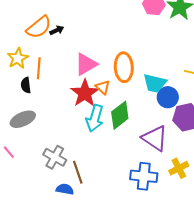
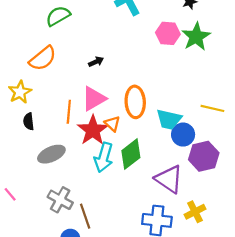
black arrow: (57, 30) -> (96, 62), moved
orange line: (39, 68) -> (69, 112), moved
gray ellipse: (23, 119) -> (51, 154), moved

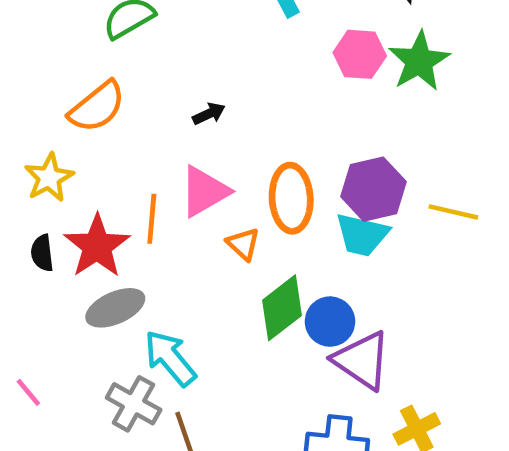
black semicircle: (29, 121) -> (42, 253), moved
red star: (93, 130) -> (97, 246), moved
blue circle: (183, 135) -> (330, 322), moved
purple hexagon: (204, 156) -> (373, 189), moved
cyan arrow: (104, 157) -> (170, 358), moved, turned 124

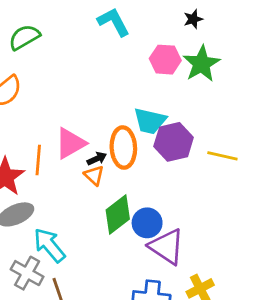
black arrow: (209, 114) -> (97, 159), moved
cyan trapezoid: (362, 235) -> (150, 121), moved

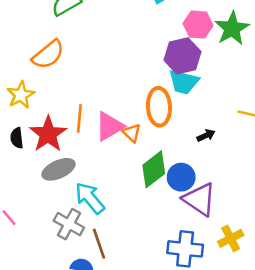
purple hexagon: (174, 142) -> (182, 56), moved
pink triangle: (70, 143) -> (109, 126), moved
black arrow: (97, 159) -> (206, 135), moved

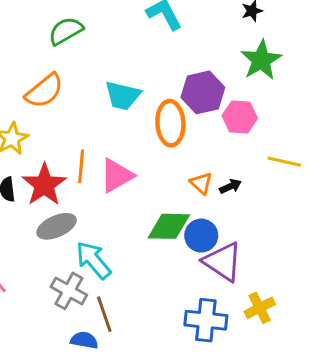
pink hexagon: (198, 25) -> (240, 117), moved
cyan trapezoid: (184, 82) -> (123, 95), moved
orange ellipse: (159, 107) -> (170, 123), moved
orange triangle: (132, 133) -> (201, 183), moved
green diamond: (154, 169) -> (169, 226), turned 39

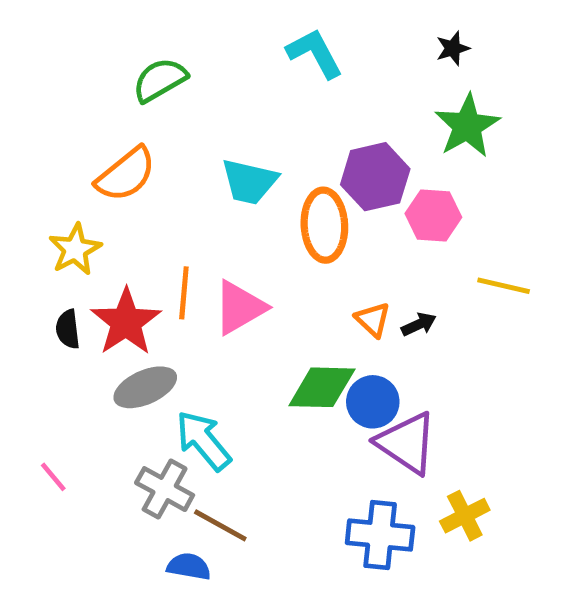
brown line: (104, 314) -> (220, 525), turned -42

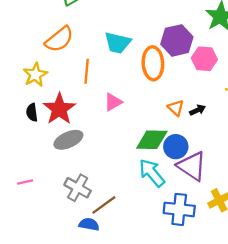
orange line: (184, 293) -> (87, 71), moved
pink triangle: (240, 307) -> (113, 102), size x0.7
cyan arrow: (203, 441) -> (152, 173), moved
pink line: (53, 477) -> (25, 182), turned -63
brown line: (220, 525) -> (104, 205), turned -65

